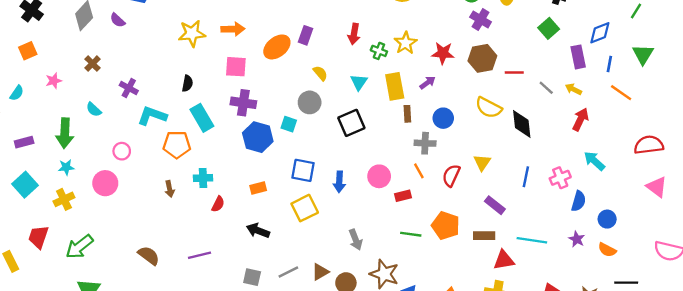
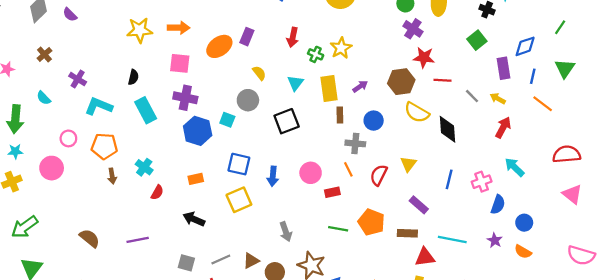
red star: (443, 53) -> (424, 57), moved
brown hexagon: (482, 58) -> (401, 82), moved
orange pentagon: (177, 145) -> (104, 146), moved
cyan cross: (203, 178) -> (144, 167), turned 36

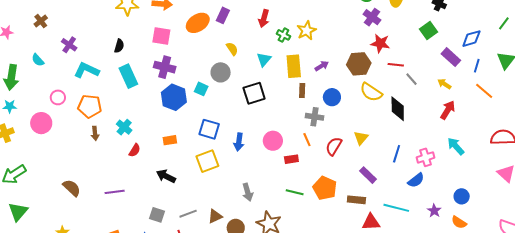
purple rectangle: (503, 68) -> (451, 57), turned -42
gray line: (472, 96) -> (411, 79), moved
blue semicircle: (498, 205) -> (416, 180), moved, turned 30

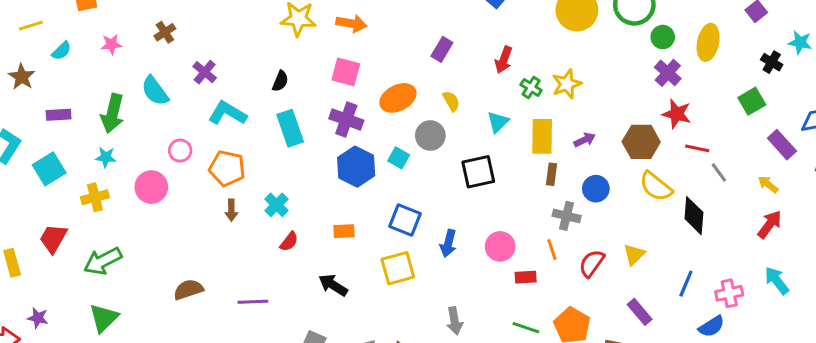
orange ellipse: (198, 23) -> (398, 98), moved
cyan semicircle: (38, 60) -> (155, 91), size x1.5
brown semicircle: (72, 188) -> (188, 290), turned -66

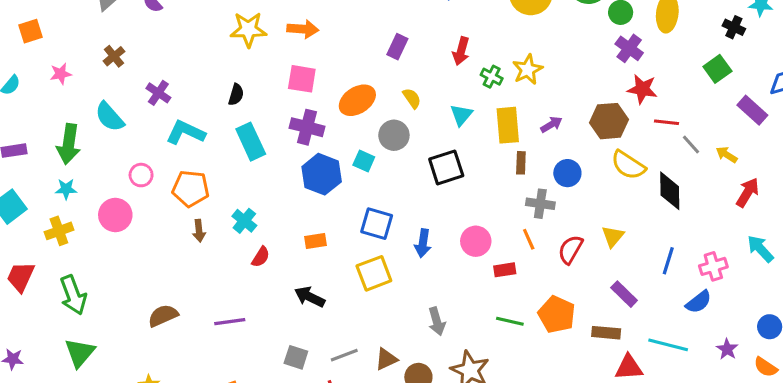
yellow arrow: (768, 184) -> (727, 155), moved
green arrow: (103, 261) -> (73, 295), turned -78

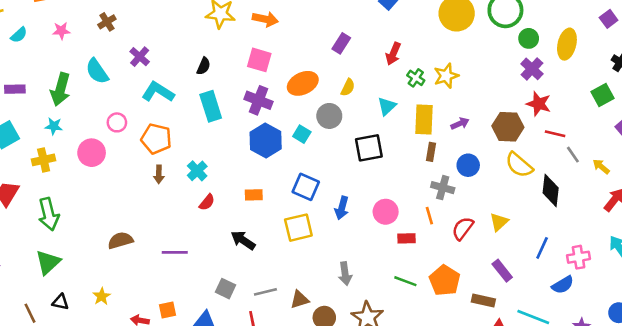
yellow semicircle: (412, 98) -> (348, 87), turned 54

